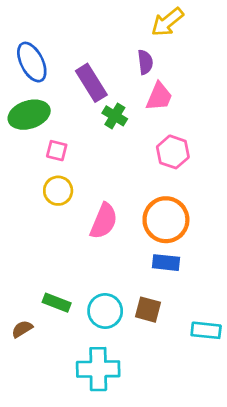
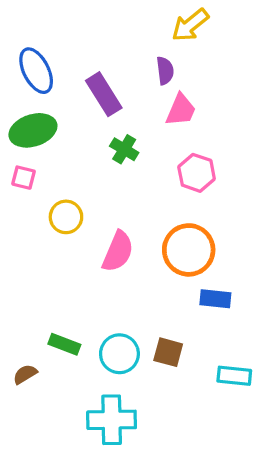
green cross: (115, 116) -> (124, 149), moved
pink square: (57, 151) -> (24, 178), moved
blue rectangle: (166, 263) -> (215, 299), moved

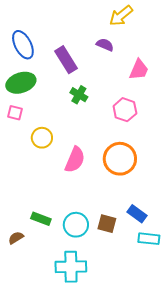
purple semicircle: (165, 71) -> (105, 45), turned -60
pink trapezoid: (181, 110) -> (139, 70), moved
blue rectangle: (215, 299) -> (137, 214), moved, turned 30

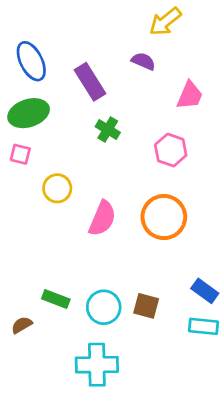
blue rectangle: (137, 214) -> (205, 291), moved

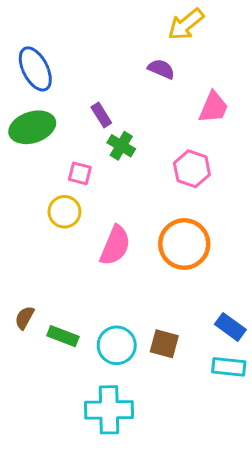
purple rectangle: (90, 82) -> (101, 115), moved, size x0.6
pink square: (20, 154) -> (80, 173), moved
brown semicircle: (22, 325) -> (25, 318), moved, turned -30

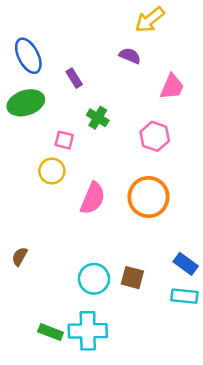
purple rectangle: (101, 115) -> (74, 78), moved
green rectangle: (63, 336) -> (51, 332), moved

